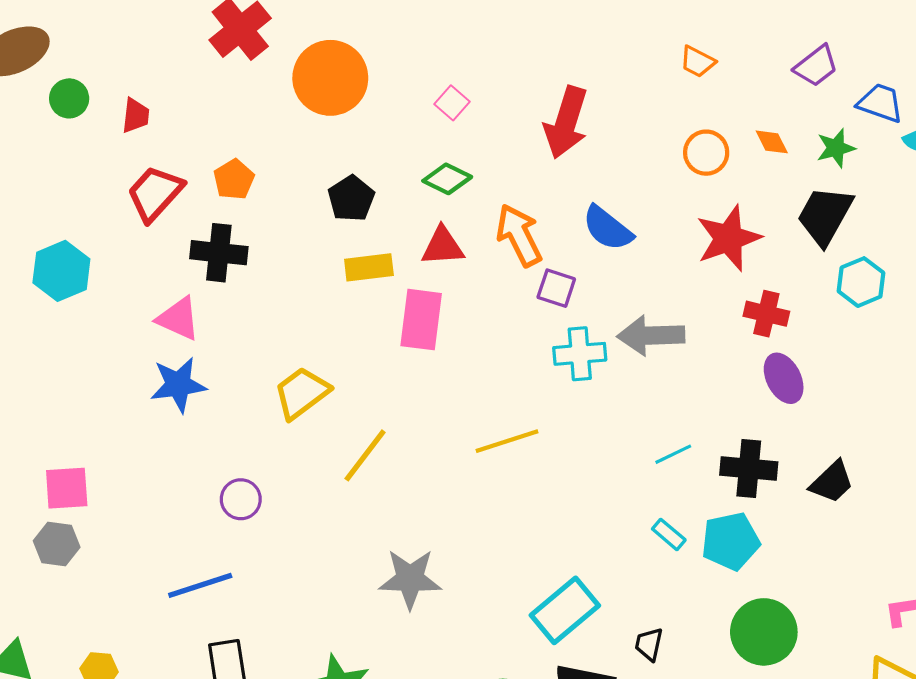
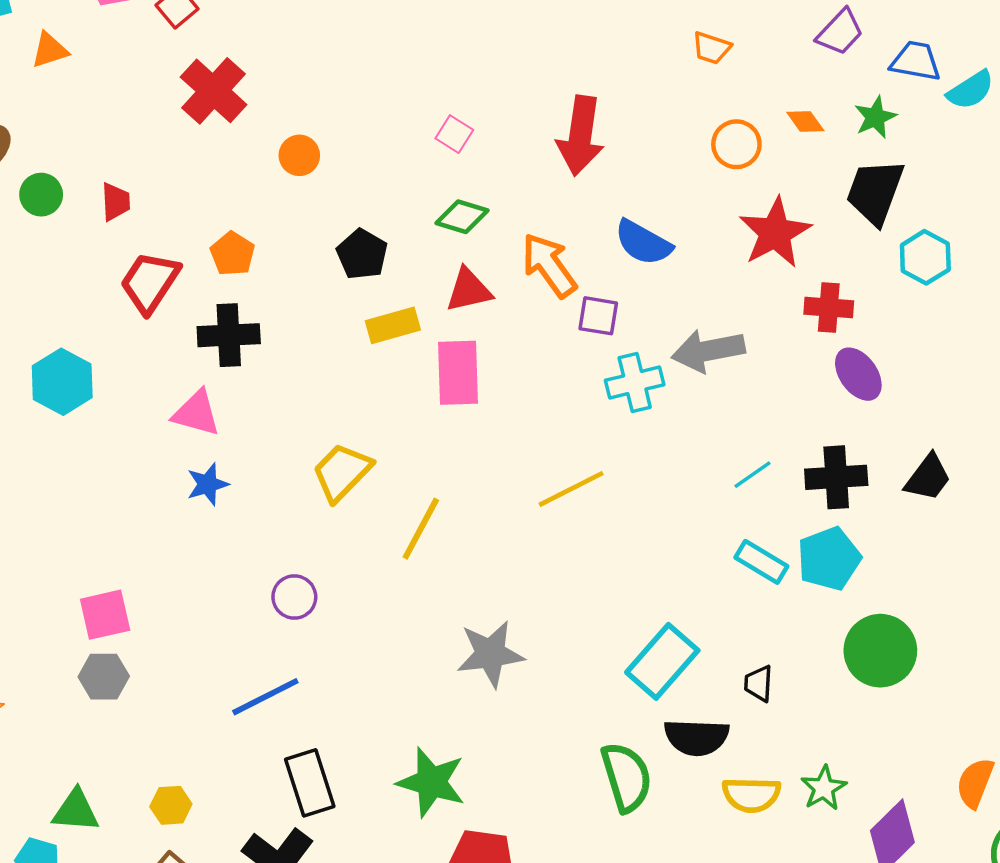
orange circle: (330, 78) -> (299, 155), moved, size x0.5
blue star: (178, 385) -> (208, 484), size x0.7
cyan rectangle: (669, 534) -> (761, 562), size x1.4

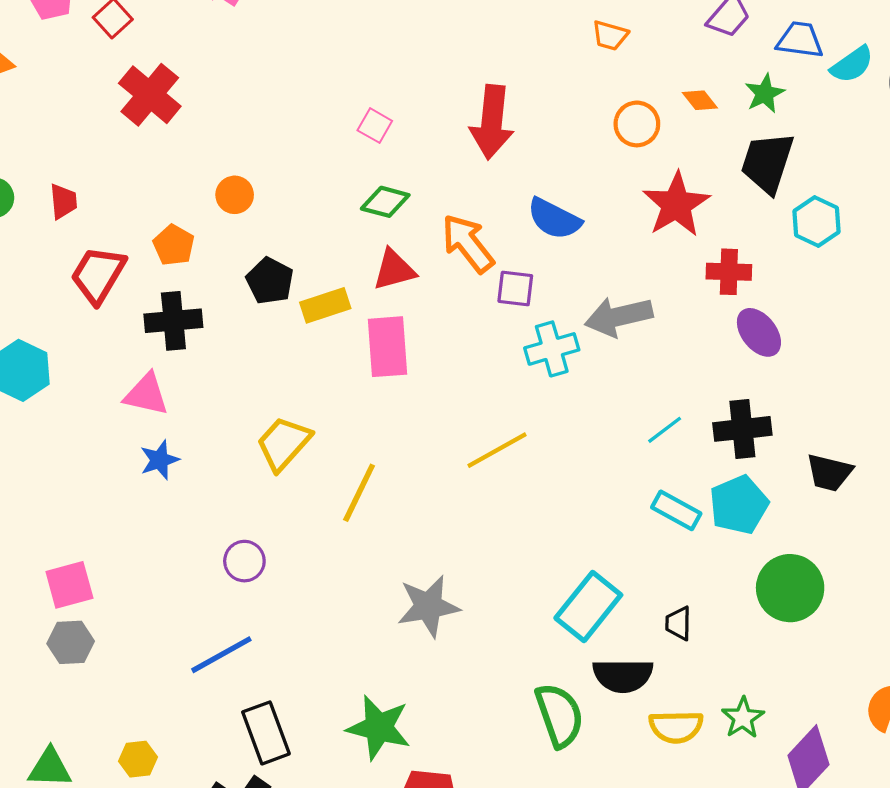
orange circle: (299, 155) -> (235, 195), moved
black pentagon: (362, 254) -> (270, 281), moved
black trapezoid: (928, 478) -> (829, 473), moved, turned 69

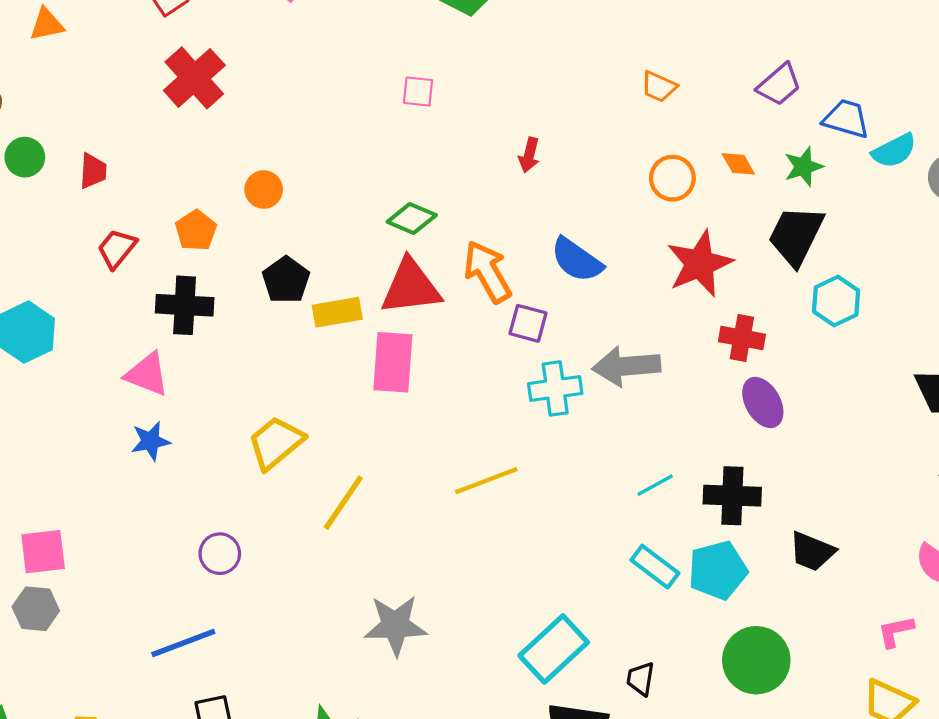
red arrow: (492, 122) -> (529, 155), size x0.5
pink square: (375, 126) -> (418, 92), moved, turned -32
red triangle: (394, 270) -> (411, 287), size x1.4
red trapezoid: (98, 275) -> (117, 249), size x0.7

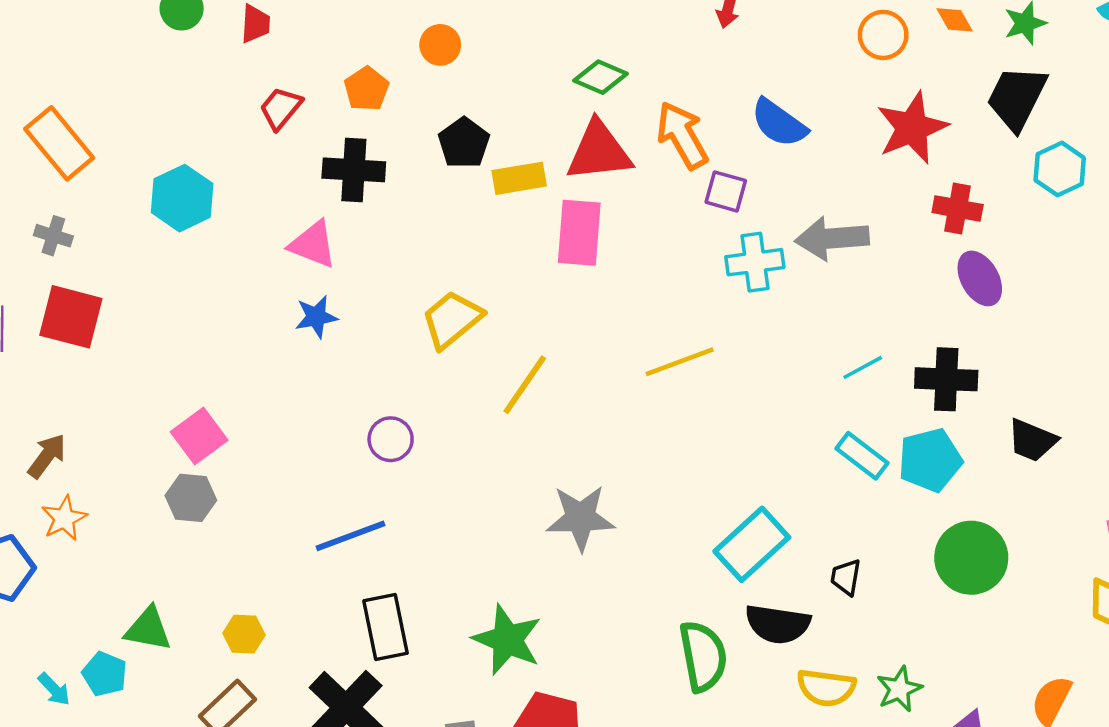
pink square: (43, 552) -> (199, 436), turned -30

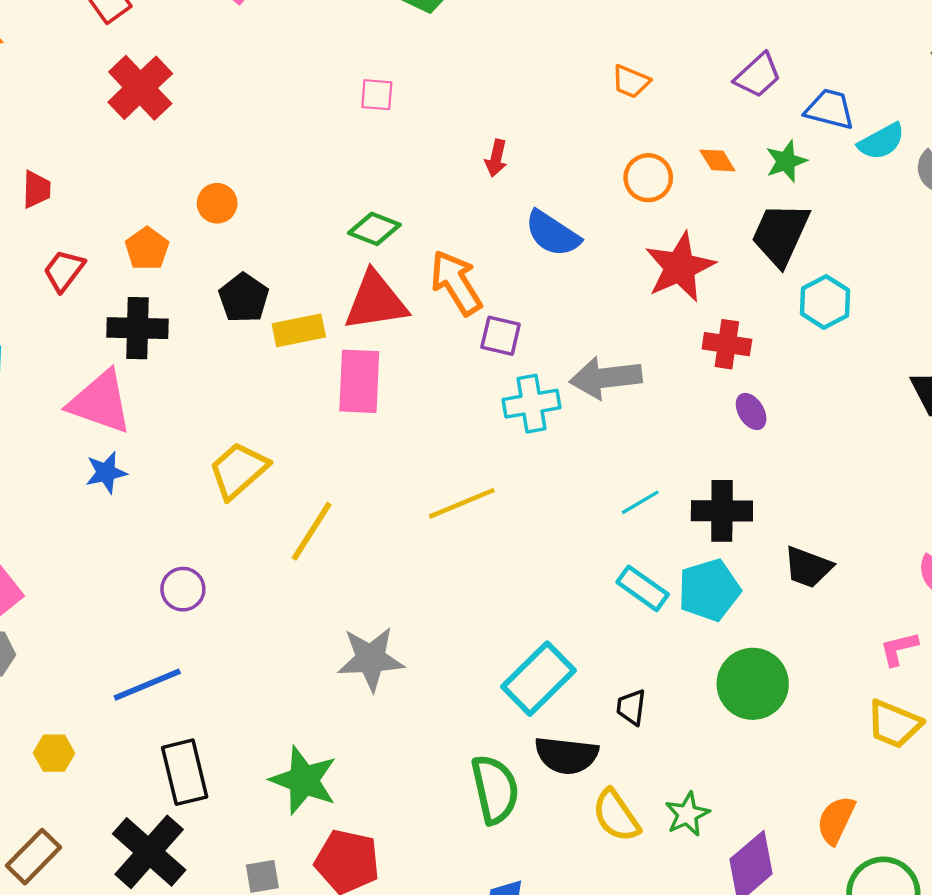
blue semicircle: (779, 123) -> (552, 234), moved
pink triangle: (313, 244) -> (100, 402), size x1.4
purple ellipse: (980, 278) -> (751, 411), size x0.7
yellow hexagon: (244, 634) -> (54, 753), moved
yellow semicircle: (826, 688) -> (616, 816), turned 50

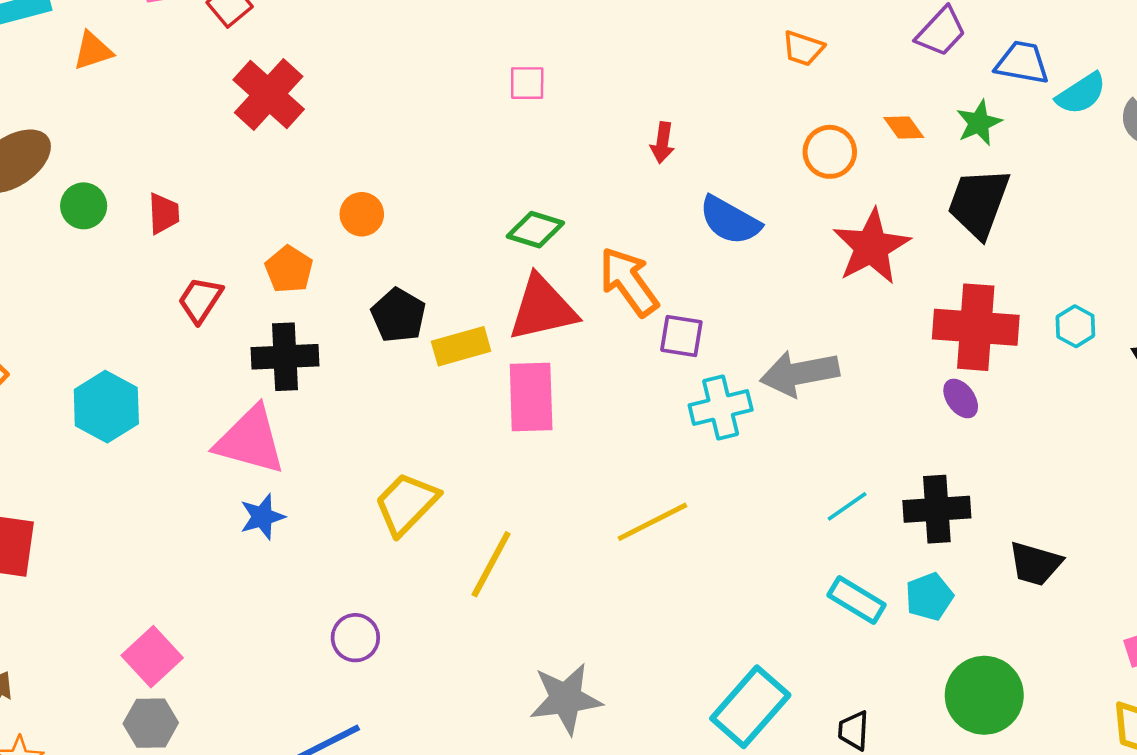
cyan hexagon: (825, 302) -> (1075, 326), moved, size x0.7
red cross: (727, 344) -> (976, 327), moved, size x1.6
cyan pentagon: (709, 590) -> (929, 597), size x0.7

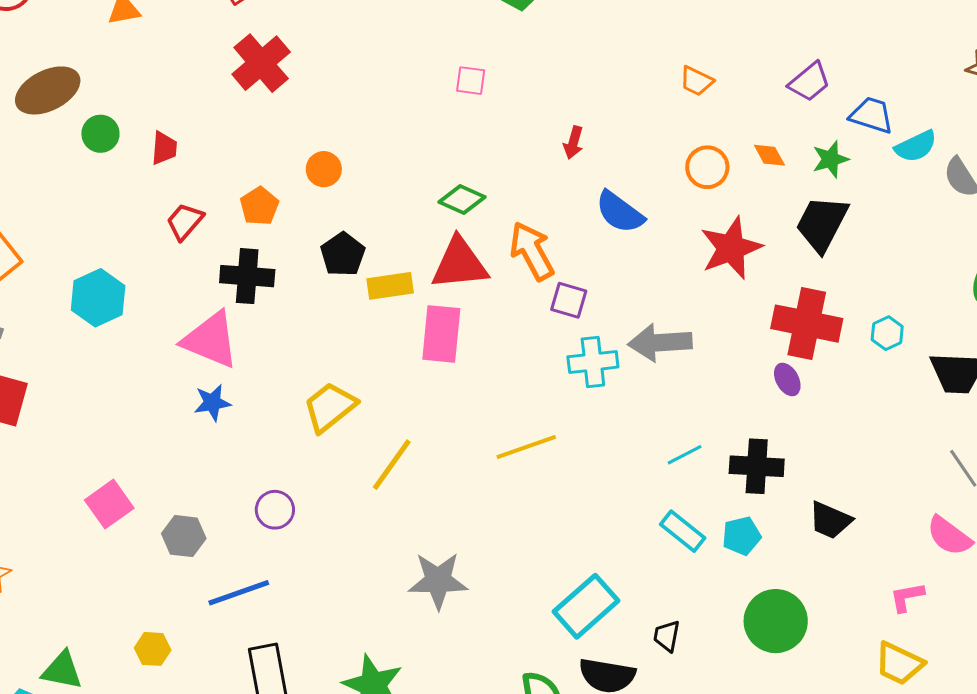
gray hexagon: (151, 723) -> (184, 536), moved

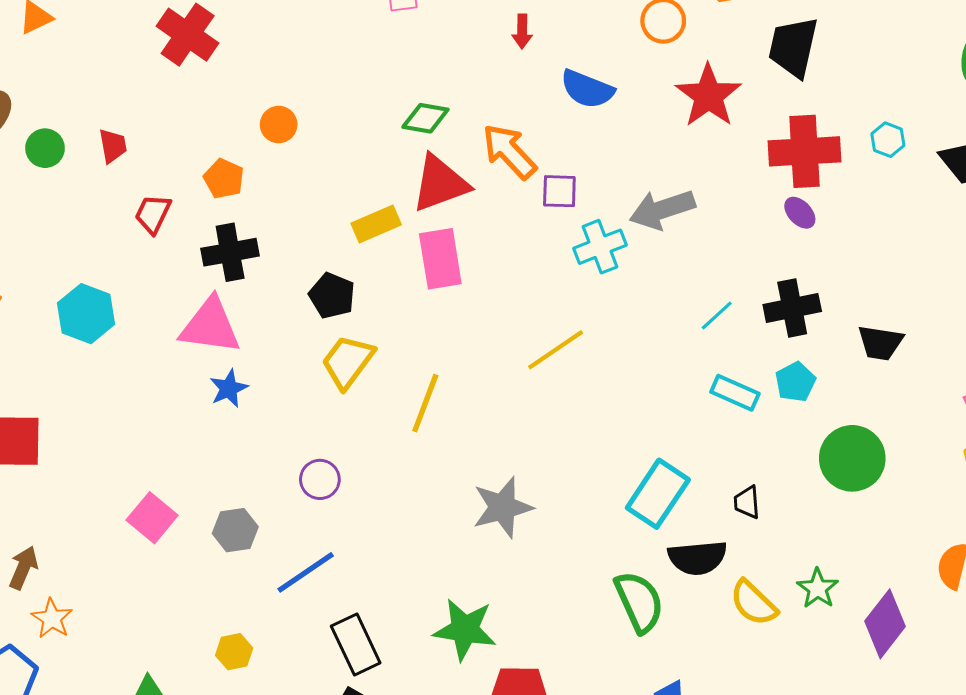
black pentagon: (343, 254) -> (332, 296), moved

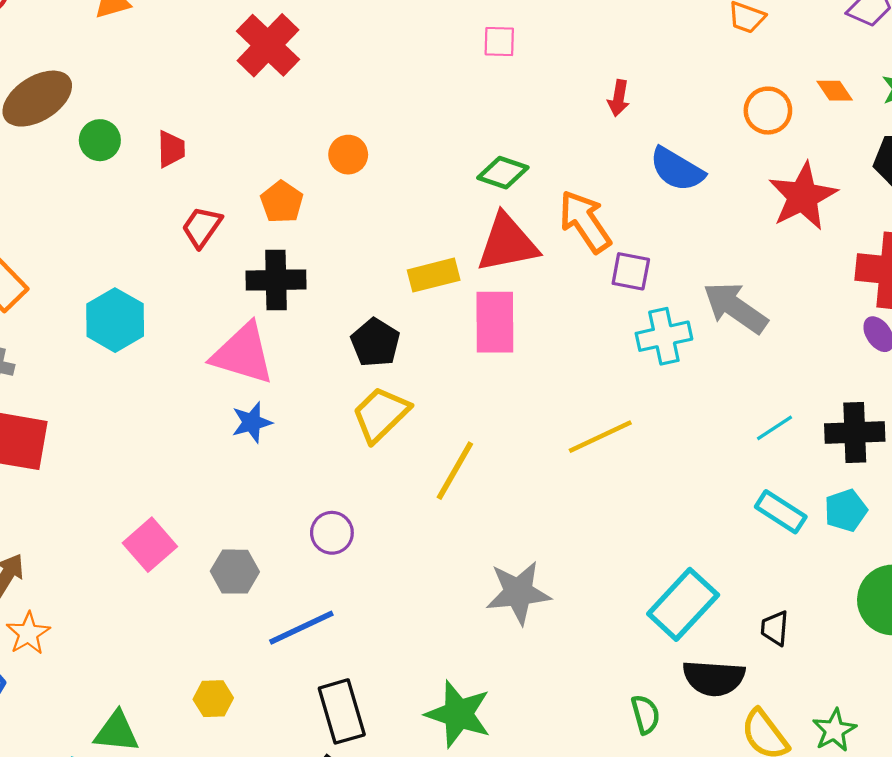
gray arrow: (662, 209) -> (735, 308), turned 44
green semicircle: (639, 602) -> (645, 714), size x0.6

